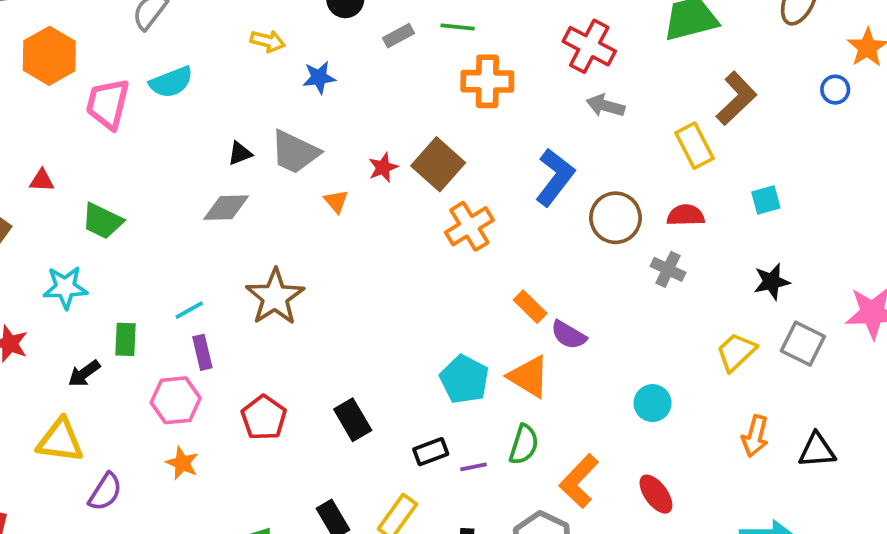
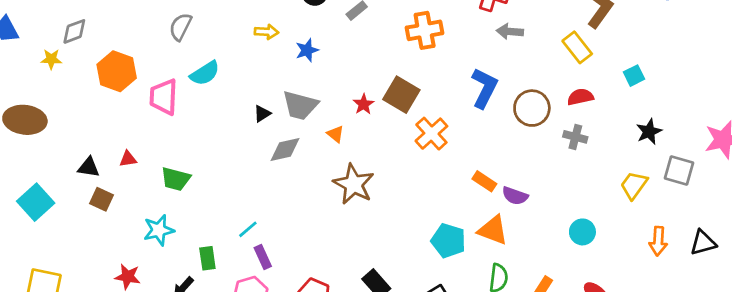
gray diamond: (226, 208) -> (285, 150), moved
brown star: (275, 297) -> (354, 184), moved

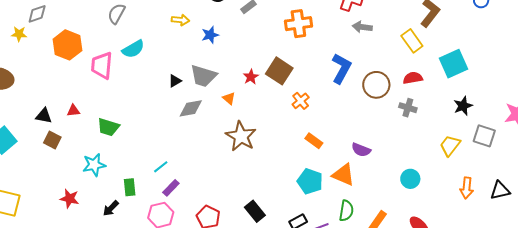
cyan square: (634, 76) -> (454, 64), size x1.8
orange cross: (431, 134) -> (301, 101), size x0.7
orange rectangle: (484, 181) -> (314, 141), moved
purple rectangle: (263, 257) -> (171, 188), turned 66

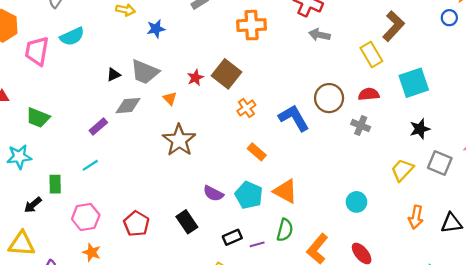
blue L-shape: (341, 68) -> (294, 118), moved, turned -64
purple semicircle: (361, 150) -> (213, 193), moved
purple rectangle: (171, 188) -> (98, 126), moved

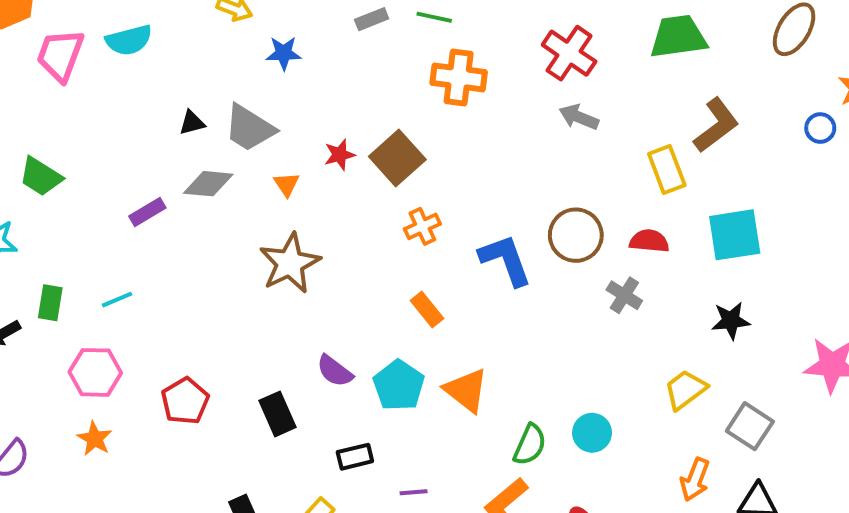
gray square: (440, 163) -> (750, 426), moved
cyan line: (90, 165) -> (117, 300), moved
green semicircle: (285, 230) -> (530, 445), moved
purple line: (257, 244) -> (414, 492), moved

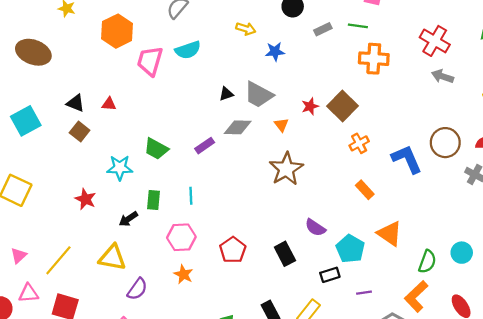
green trapezoid: (41, 177) -> (156, 149), moved
cyan line: (117, 300) -> (191, 196), turned -66
cyan pentagon: (399, 385) -> (350, 249), moved

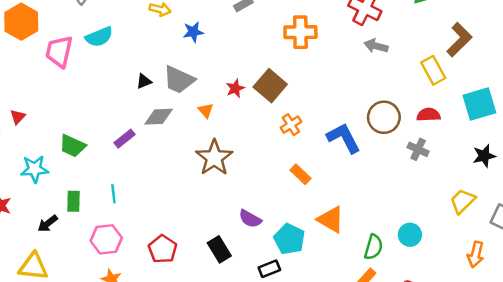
red triangle: (109, 104) -> (18, 117), moved, turned -48

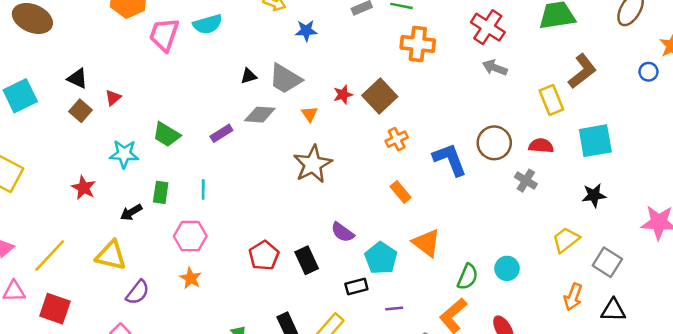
red pentagon: (163, 249) -> (264, 255), moved

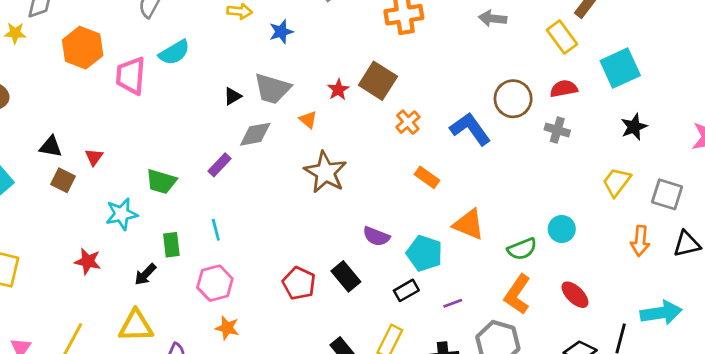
green semicircle: (468, 277) -> (522, 249), turned 60

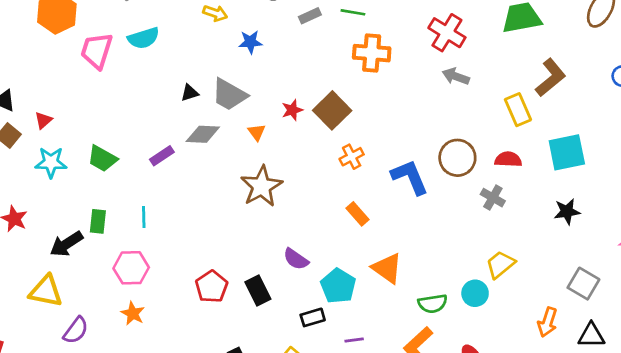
yellow trapezoid: (617, 182) -> (500, 264), moved
cyan star: (122, 214) -> (51, 162), moved
black arrow: (145, 274) -> (66, 244), size x1.4

